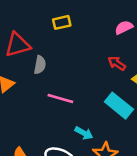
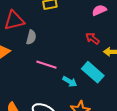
cyan arrow: (84, 133) -> (70, 82), moved

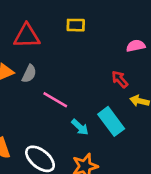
gray semicircle: (31, 37) -> (29, 74), moved

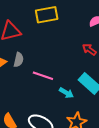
yellow rectangle: (76, 25) -> (47, 15), size x1.5

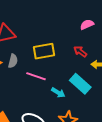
yellow rectangle: (47, 15) -> (44, 51), moved

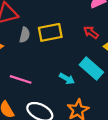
gray semicircle: (13, 61) -> (25, 35), moved
pink line: (36, 76) -> (21, 79), moved

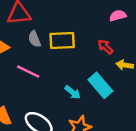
gray semicircle: (25, 35) -> (34, 39), turned 136
pink line: (21, 79) -> (28, 72), moved

